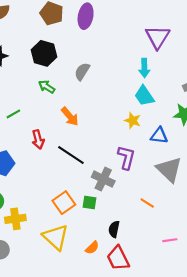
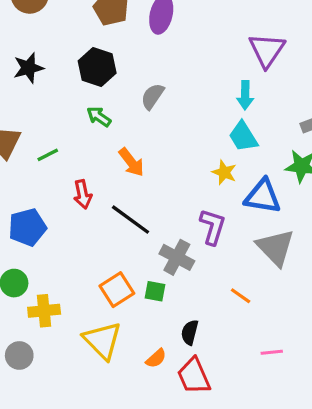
blue triangle: (159, 136) -> (263, 196), size x1.4

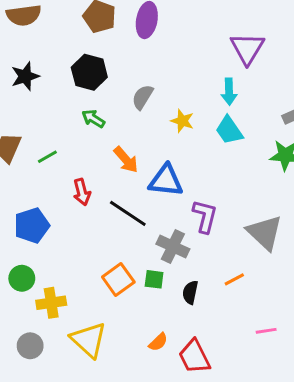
yellow star: (224, 172) -> (182, 121), moved
blue triangle: (263, 196) -> (166, 181), moved
orange line: (241, 296) -> (234, 279), turned -60
black semicircle: (190, 332) -> (190, 292), moved
yellow triangle: (102, 340) -> (89, 340), moved

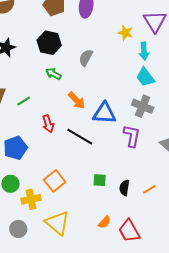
yellow star: (182, 121) -> (125, 33), moved
gray cross: (173, 246) -> (143, 106), moved
orange line: (234, 279) -> (149, 189), moved
orange square: (118, 280) -> (55, 181), moved

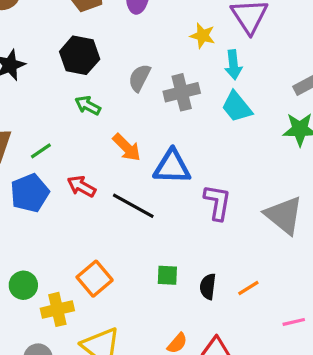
gray cross: (143, 106) -> (182, 92), moved, turned -35
red arrow: (48, 124) -> (81, 186), turned 138
blue pentagon: (15, 148) -> (30, 193), moved

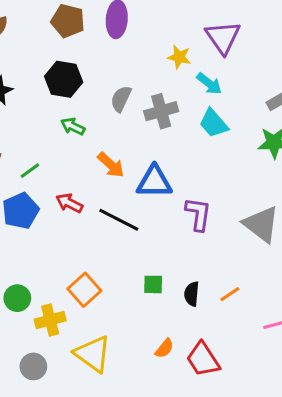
cyan arrow: (233, 65) -> (209, 84), turned -44

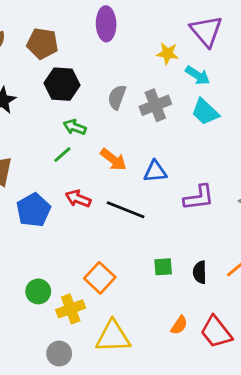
brown pentagon: (68, 21) -> (42, 43), moved
green line: (30, 171) -> (62, 155), moved
blue triangle: (154, 182) -> (155, 171), size x0.7
purple L-shape: (198, 214) -> (199, 198), turned 80
yellow triangle: (93, 354) -> (113, 337), turned -33

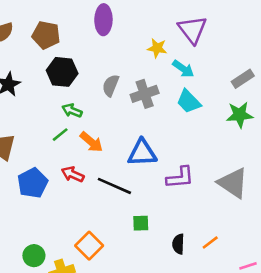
orange arrow: (113, 160) -> (91, 142), moved
blue triangle: (155, 171) -> (142, 153), size x1.4
green square: (163, 267) -> (141, 223), moved

